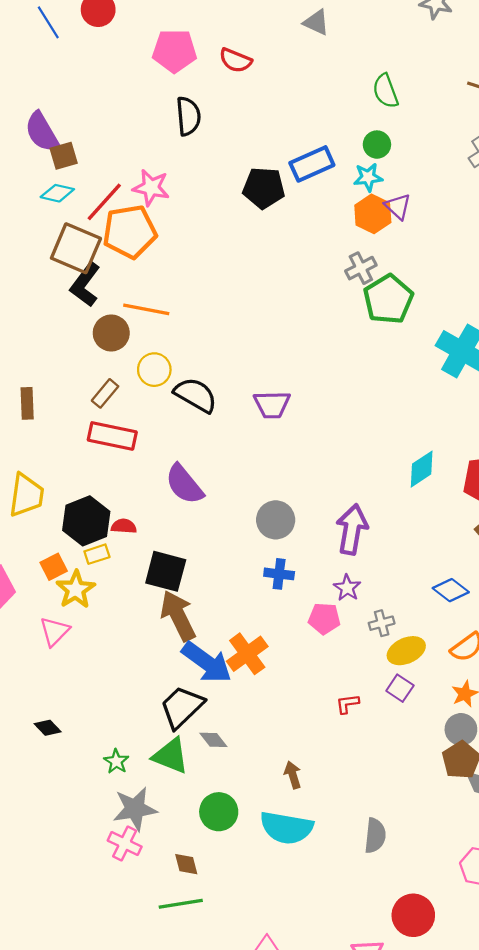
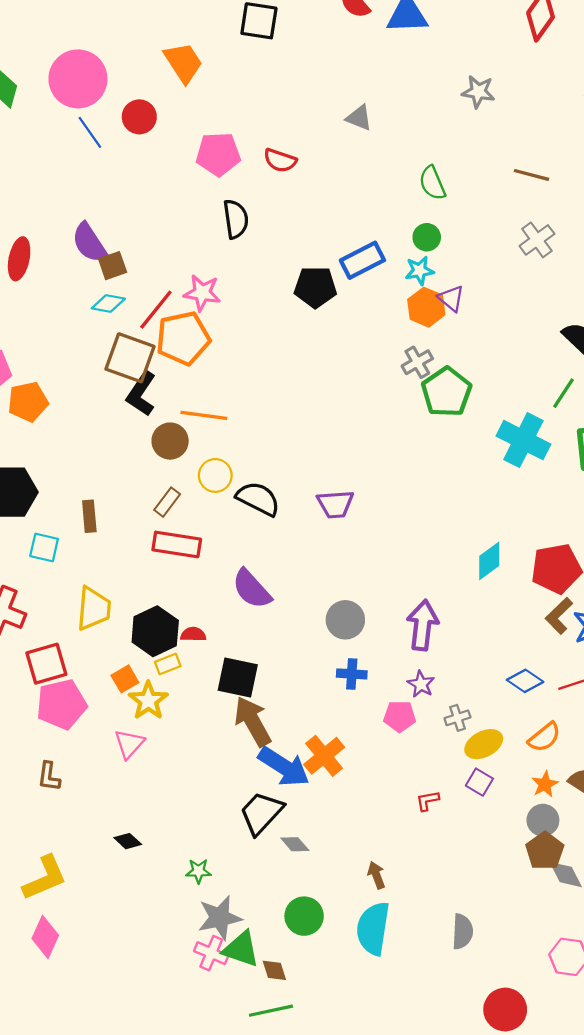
green triangle: (171, 756) -> (241, 949), moved
green star: (116, 761) -> (198, 871), turned -30
cyan semicircle: (287, 828) -> (373, 928), turned 92

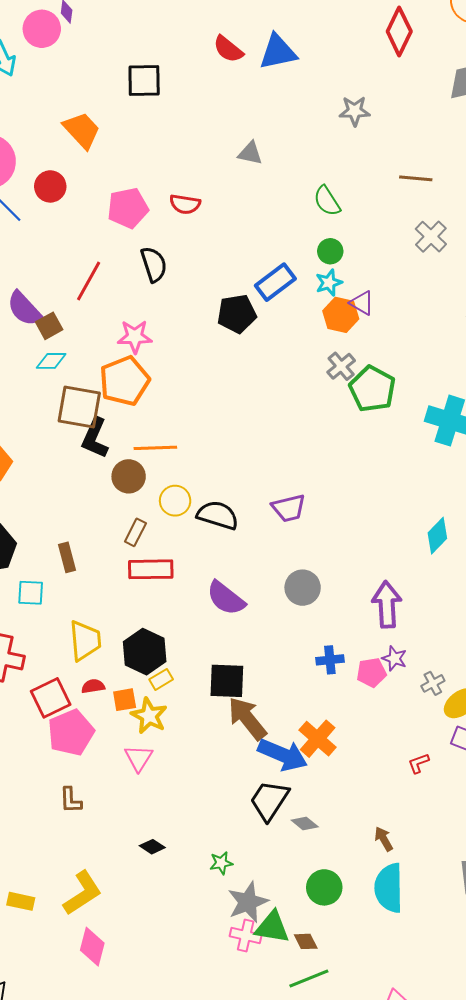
red line: (156, 310) -> (89, 281), moved
gray circle: (345, 620) -> (303, 588), moved
red semicircle: (193, 634) -> (93, 686), moved
orange square: (125, 679) -> (125, 700), turned 30
pink pentagon: (400, 716) -> (371, 672), moved

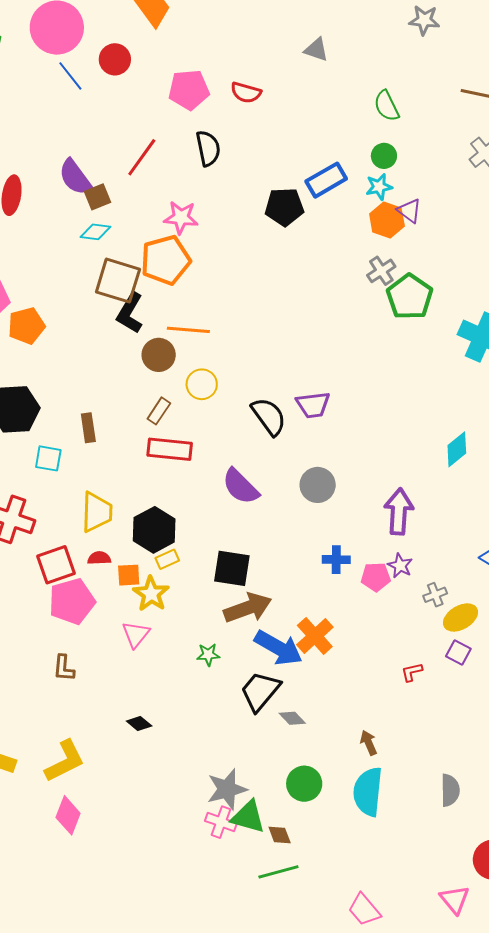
black semicircle: (218, 515) -> (269, 416), moved, turned 30
brown arrow: (247, 718) -> (248, 608), turned 102
green star: (221, 863) -> (208, 655), moved

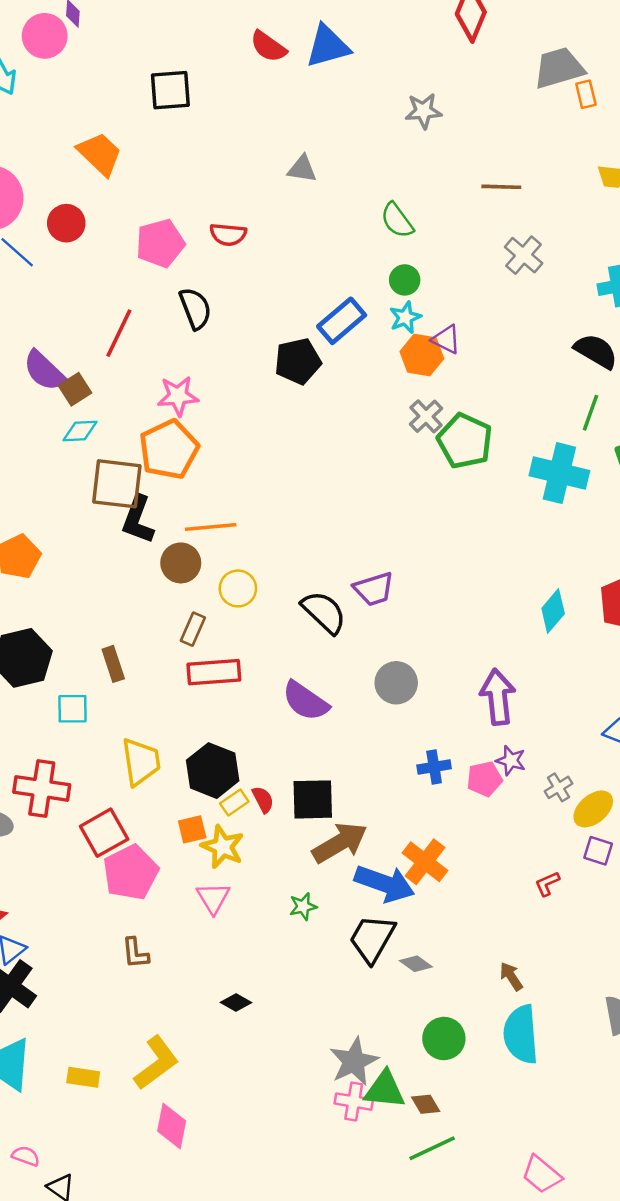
red semicircle: (99, 558) -> (263, 799), moved, turned 75

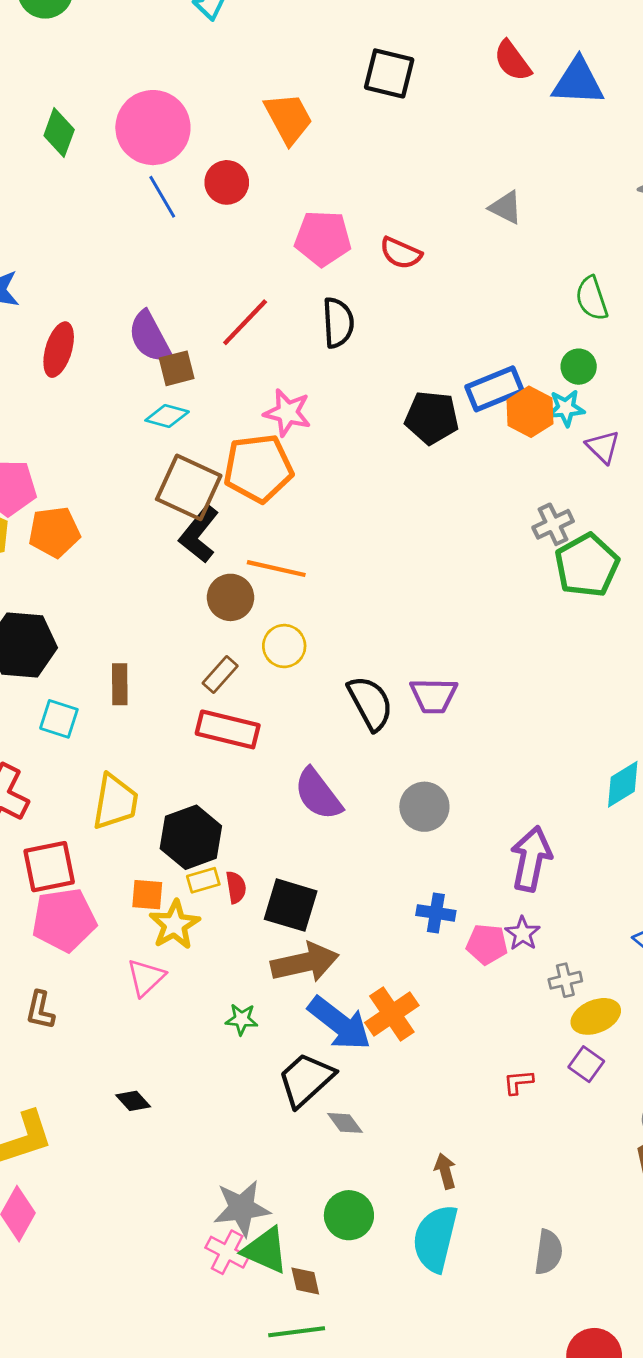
orange hexagon: (422, 355) -> (530, 412), moved

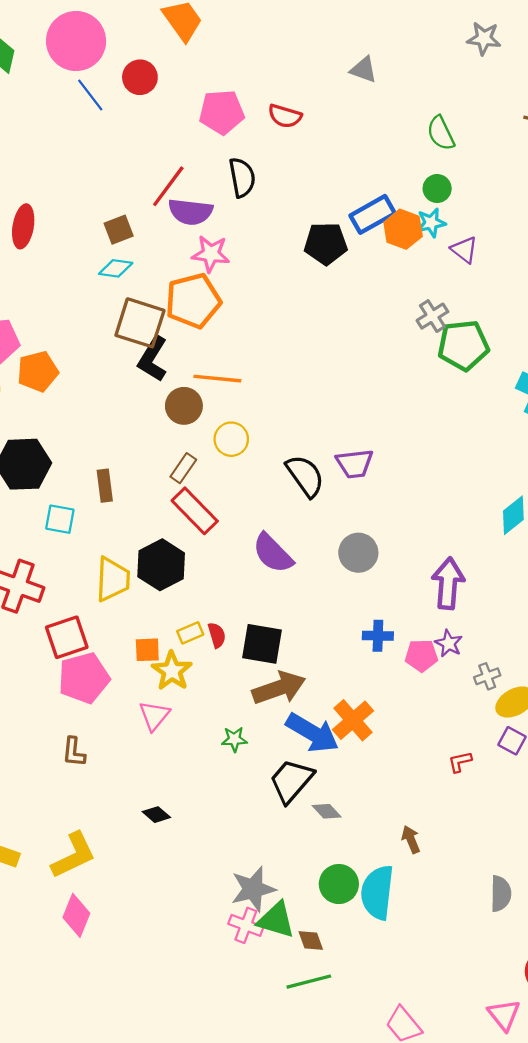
purple semicircle: (150, 337) -> (191, 212), moved, turned -48
green pentagon: (587, 565) -> (463, 345), turned 30
red rectangle: (228, 729) -> (195, 511), turned 39
black hexagon: (191, 837) -> (161, 565), moved
cyan semicircle: (435, 1238) -> (377, 892), moved

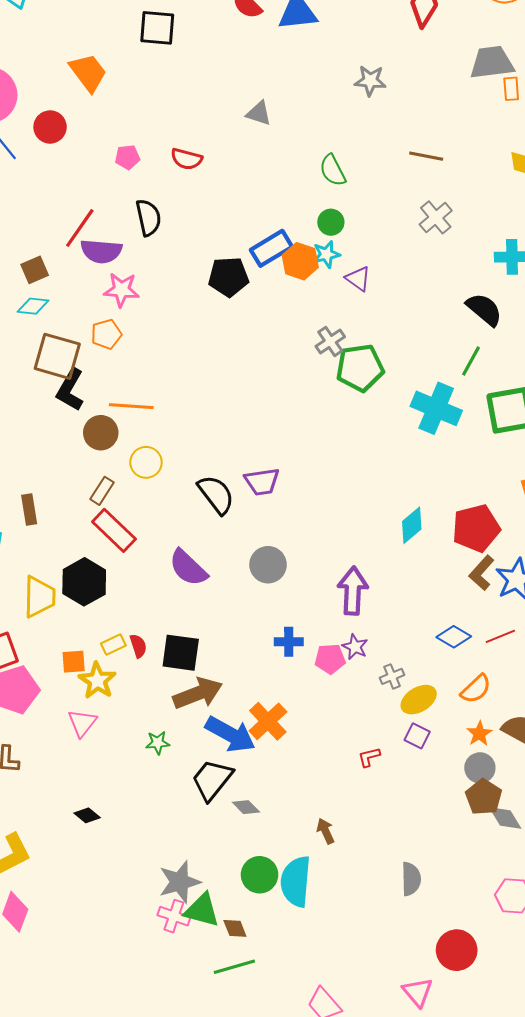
pink pentagon: (222, 112) -> (127, 157), size x0.6
orange pentagon: (193, 301) -> (106, 334), size x0.6

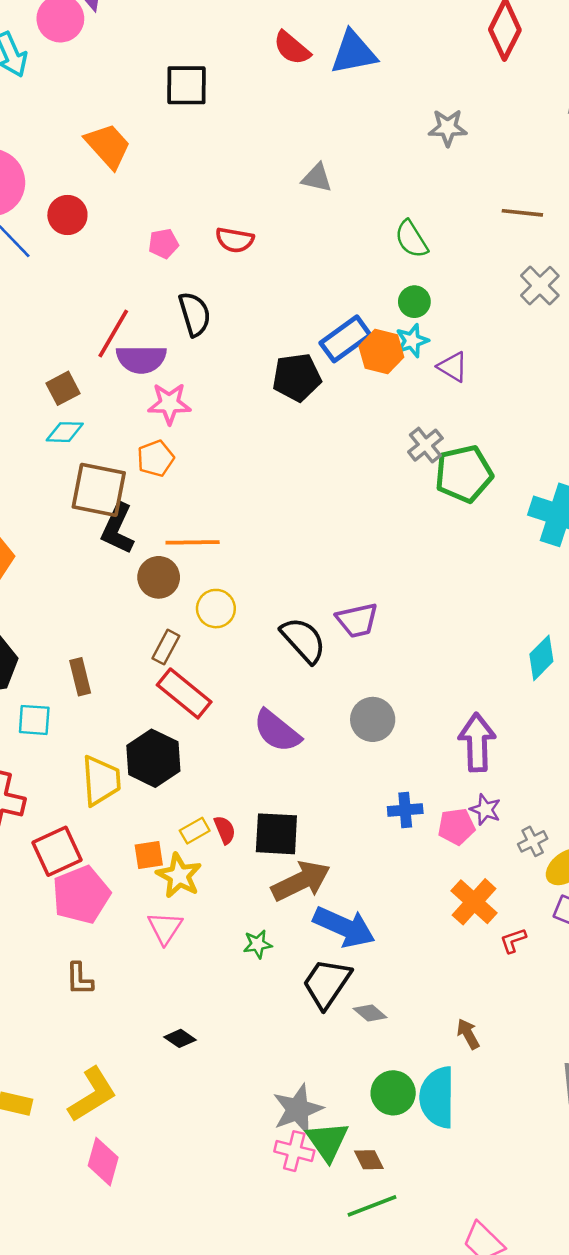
orange cross: (268, 721) -> (474, 902), moved
green triangle: (202, 910) -> (327, 1141), turned 45

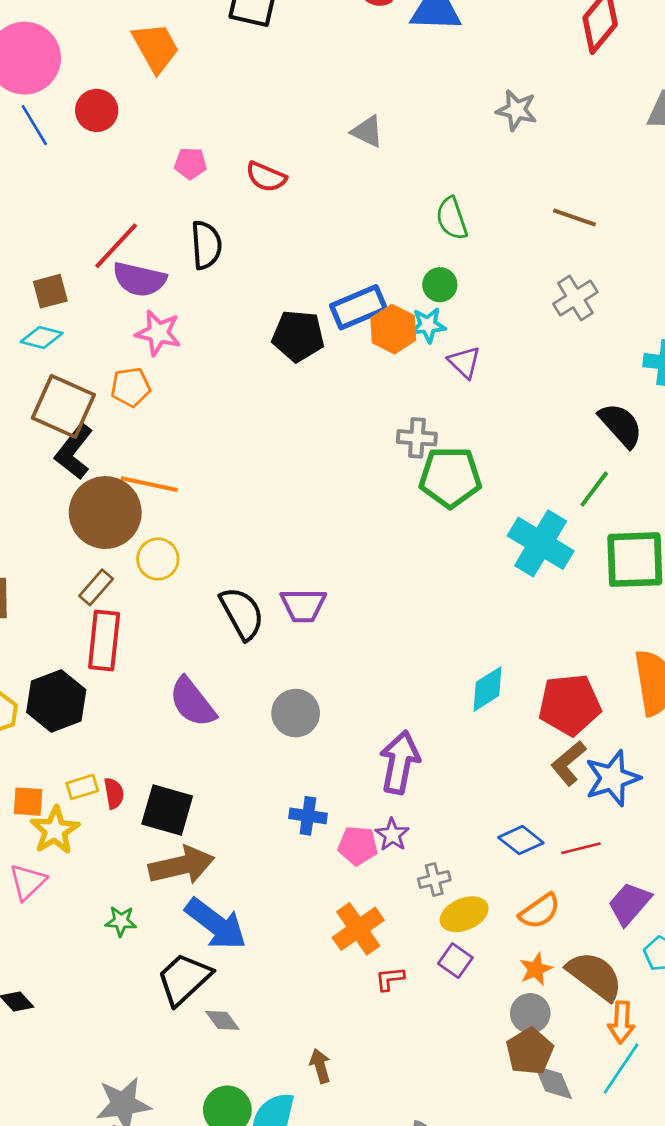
gray cross: (425, 445) -> (417, 438), turned 30
brown circle: (159, 577) -> (105, 513), size x1.6
red rectangle: (184, 693) -> (104, 640), turned 44

